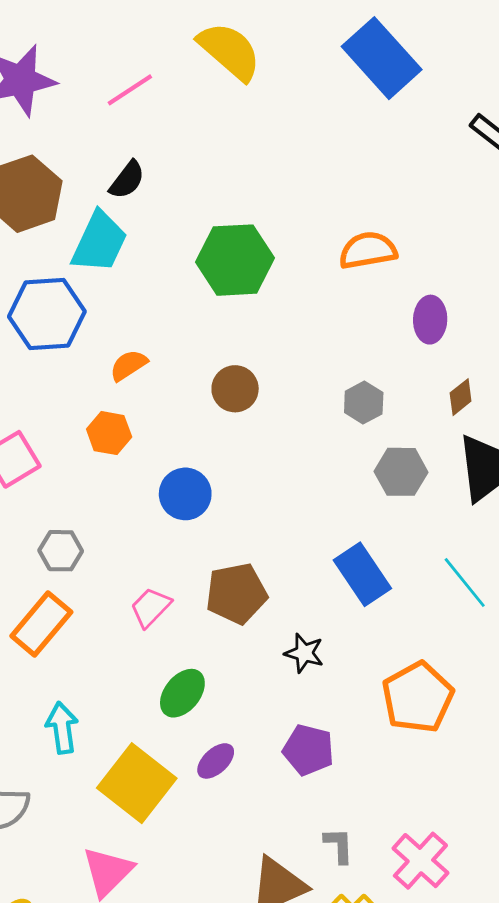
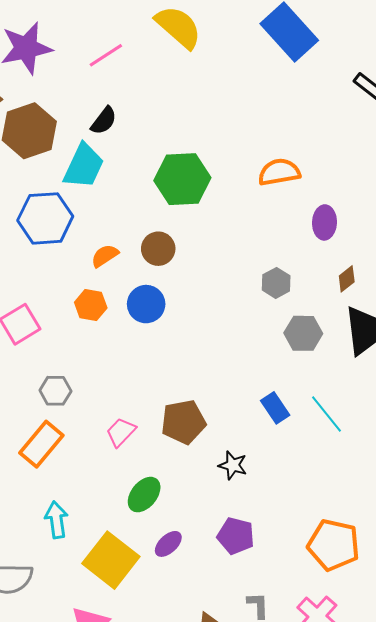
brown circle: (235, 389) -> (158, 249), moved
blue circle: (185, 494) -> (146, 304), moved
blue rectangle: (362, 574) -> (275, 408), size x0.7
cyan line: (465, 582) -> (326, 414), moved
orange pentagon: (418, 697) -> (334, 545), moved, turned -30

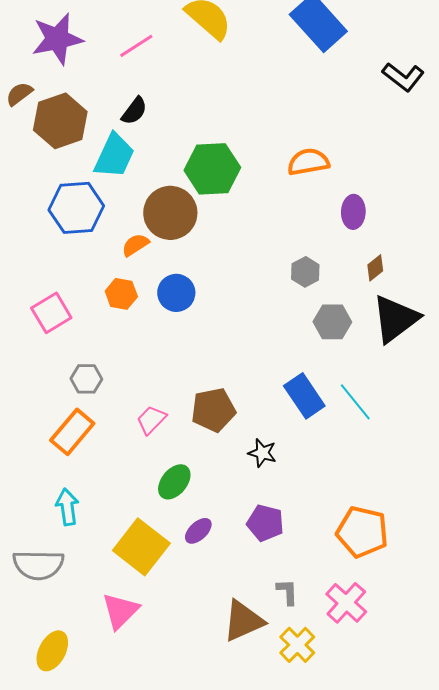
brown circle: (158, 249) -> (170, 213), moved, size x1.6
blue rectangle: (275, 408) -> (304, 396), size x1.4
cyan arrow: (56, 520) -> (67, 507), moved

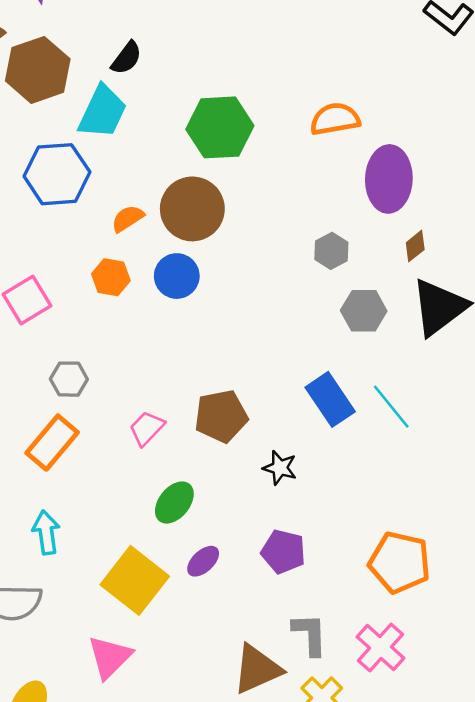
purple ellipse: (353, 212) -> (389, 179), size x1.6
brown circle: (170, 213) -> (192, 209), moved
gray L-shape: (287, 592) -> (310, 634), size x1.4

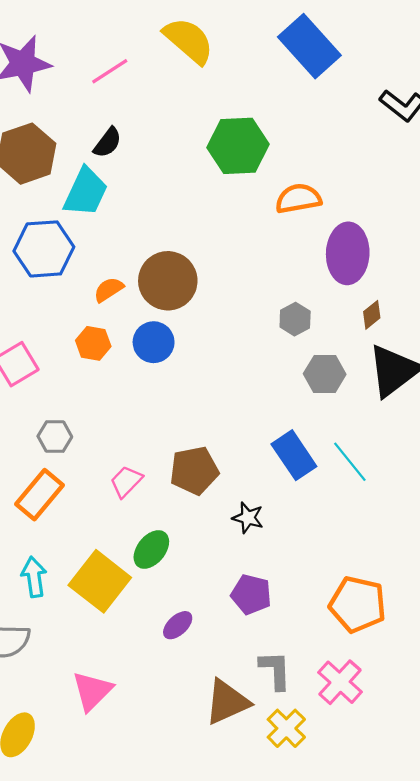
green hexagon: (220, 127) -> (238, 146), moved
purple ellipse: (203, 561) -> (178, 625), moved
yellow square: (135, 580) -> (100, 581), moved

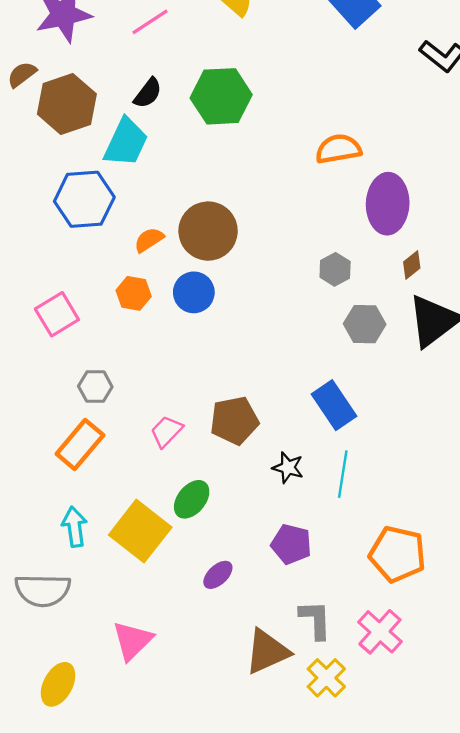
green hexagon: (238, 146) -> (221, 96), moved
cyan line: (350, 462) -> (343, 474), moved, turned 48

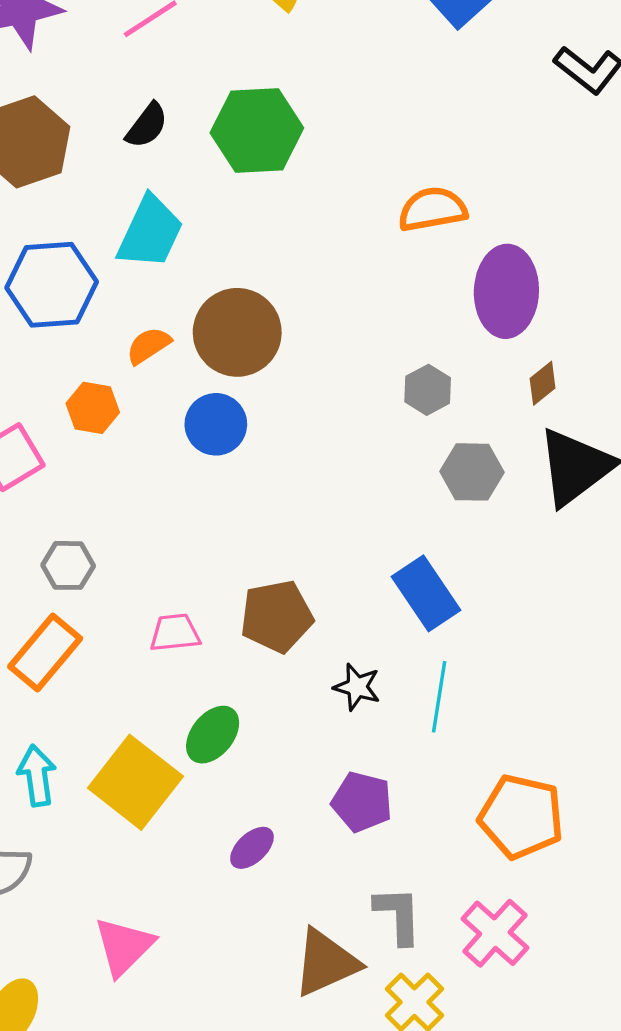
cyan trapezoid: (126, 142) -> (150, 232), moved
orange hexagon: (134, 293) -> (93, 408), moved
pink trapezoid: (166, 431) -> (175, 633), turned 40

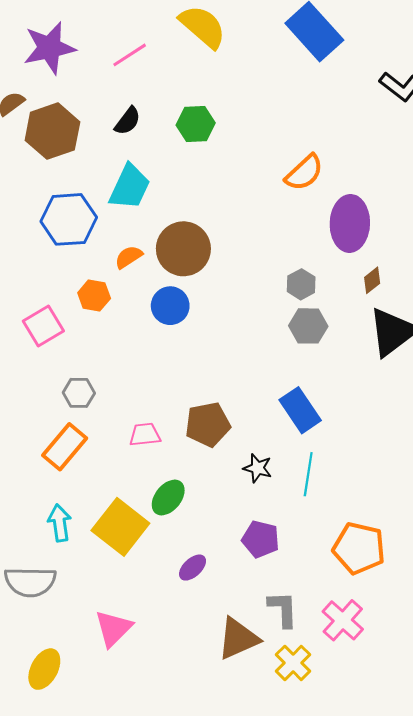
green hexagon: (257, 130) -> (196, 124), size x0.7
orange semicircle: (433, 209) -> (304, 173), turned 147
gray hexagon: (472, 472) -> (308, 326), moved

